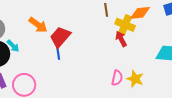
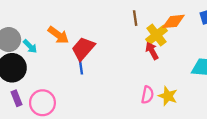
yellow cross: (125, 25) -> (157, 35), turned 30
cyan arrow: (13, 46) -> (30, 46), moved

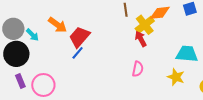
blue line: (81, 67) -> (78, 53), turned 48
pink semicircle: (147, 95) -> (138, 69), moved
yellow star: (168, 96) -> (176, 77), moved

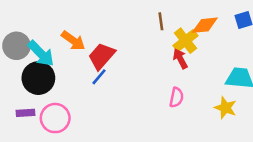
cyan arrow: (32, 35) -> (41, 54), size x1.6
black circle: (16, 54) -> (38, 78), moved
purple rectangle: (20, 81) -> (25, 113), turned -72

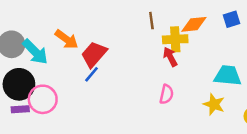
yellow cross: (185, 41) -> (175, 39), turned 35
black circle: (38, 78) -> (19, 84), moved
pink circle: (55, 118) -> (43, 99), moved

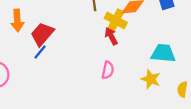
orange arrow: (66, 39) -> (17, 20), turned 50
yellow cross: (175, 39) -> (116, 20), turned 30

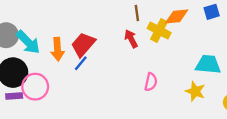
orange arrow: (17, 20) -> (57, 49), moved
red arrow: (111, 36) -> (131, 39), moved

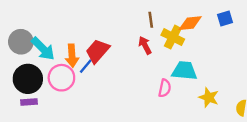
blue line: (81, 63) -> (86, 66), moved
cyan trapezoid: (208, 64) -> (184, 71), moved
pink circle: (35, 87) -> (61, 78), moved

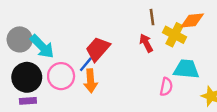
orange arrow: (72, 56) -> (91, 81), moved

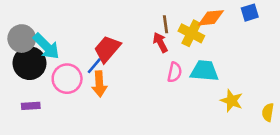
brown line: (152, 17) -> (165, 24), moved
black circle: (27, 77) -> (29, 63), moved
pink semicircle: (166, 87) -> (175, 72), moved

